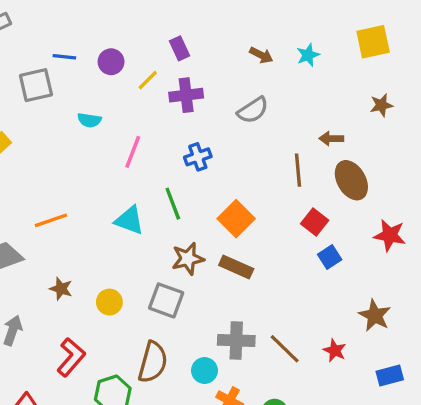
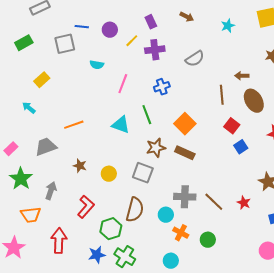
brown arrow: (261, 55) -> (187, 17), moved

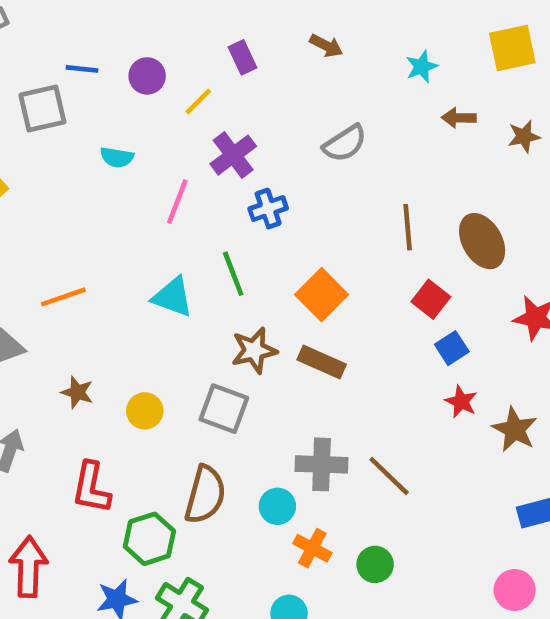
purple cross: (155, 50) -> (233, 155), moved, turned -30
brown arrow: (242, 76) -> (459, 118), moved
red star: (244, 203) -> (461, 402), moved
red L-shape: (86, 207) -> (91, 488), turned 150

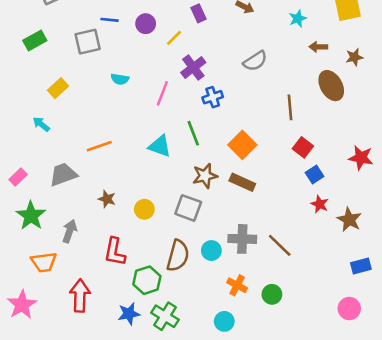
cyan semicircle: (117, 157) -> (120, 79), moved
brown ellipse: (482, 241) -> (331, 86), moved
cyan circle: (277, 506) -> (211, 251), moved

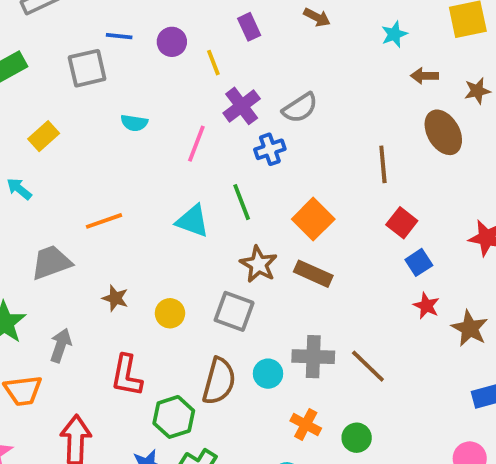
yellow line: (174, 38) -> (213, 63), turned -66
gray semicircle: (255, 61) -> (300, 108), moved
brown star: (205, 176) -> (259, 264), turned -30

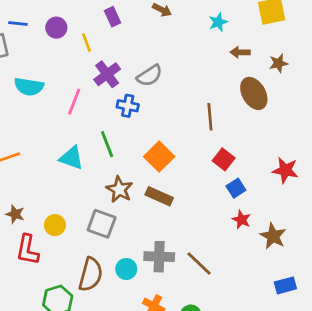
cyan semicircle: (134, 123) -> (29, 87), size x1.5
blue cross: (270, 149) -> (128, 106), turned 30
red L-shape: (127, 375) -> (28, 250), moved

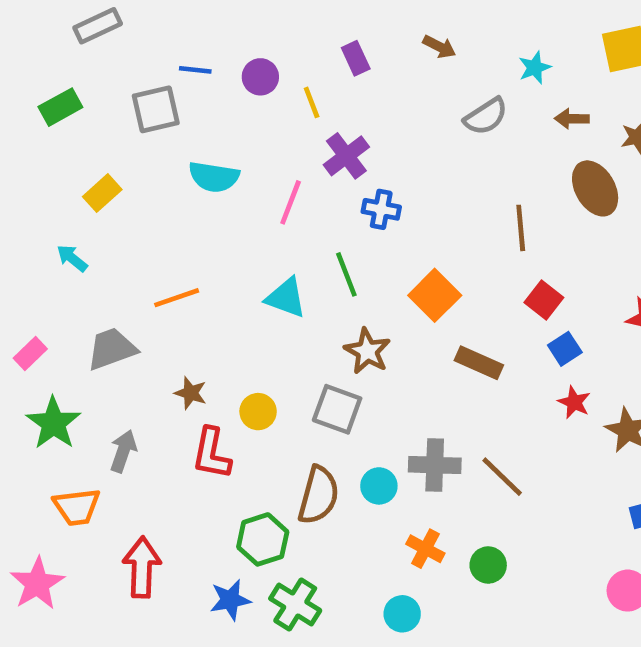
gray semicircle: (150, 76) -> (486, 116), moved
brown rectangle: (159, 196) -> (479, 363), moved

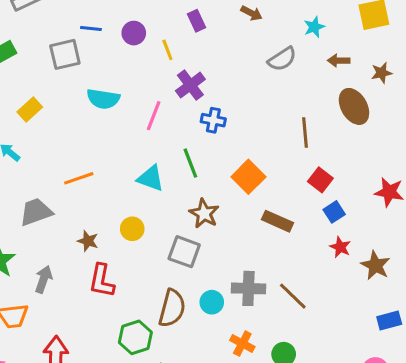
yellow circle: (258, 412) -> (132, 229), moved

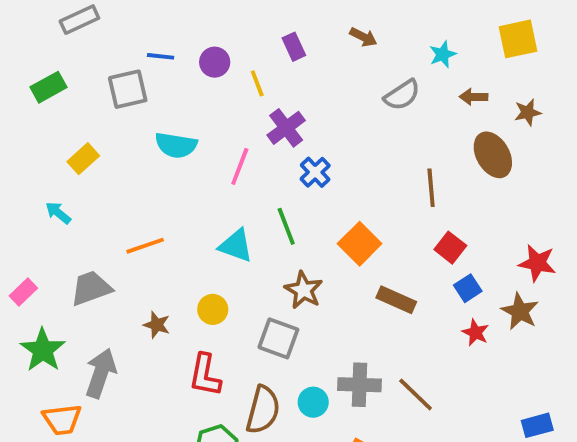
blue cross: (213, 120) -> (315, 172), turned 35
brown star: (375, 265) -> (520, 311), moved
gray arrow: (44, 279) -> (101, 373), size x1.4
red L-shape: (102, 281) -> (205, 375), moved

